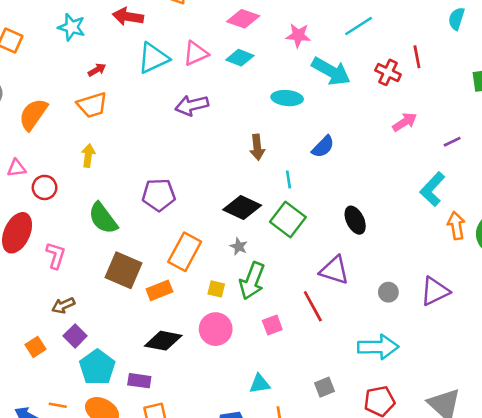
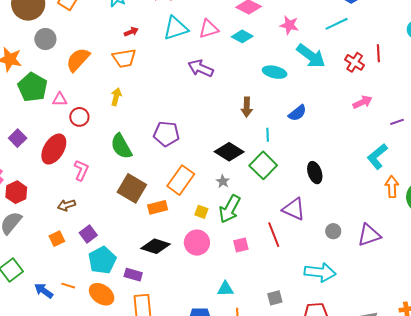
purple arrow: (192, 105) -> (201, 68), turned 30
brown arrow: (63, 305) -> (66, 205), moved

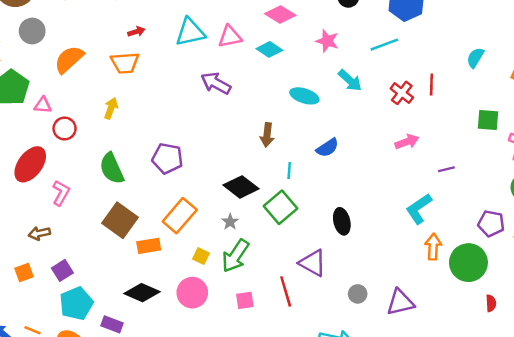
cyan arrow: (311, 56) -> (350, 80), size x0.7

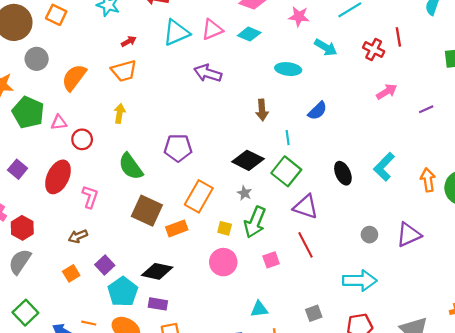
cyan L-shape: (419, 209) -> (384, 167), moved
purple triangle: (313, 263) -> (306, 207), moved
black diamond: (142, 293) -> (157, 271), moved

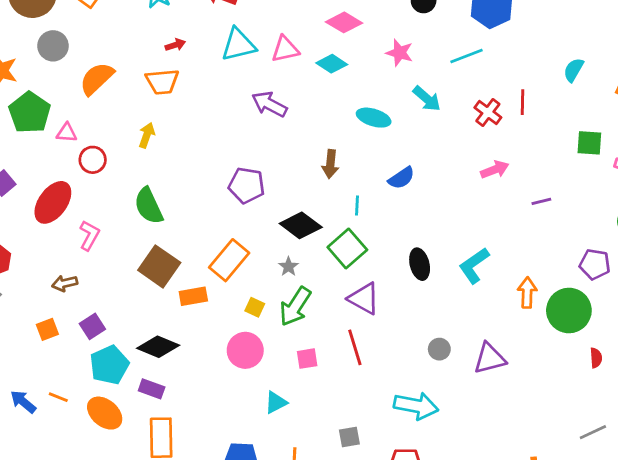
purple pentagon: (178, 148) -> (247, 185), moved
cyan triangle: (259, 309) -> (276, 403), moved, turned -30

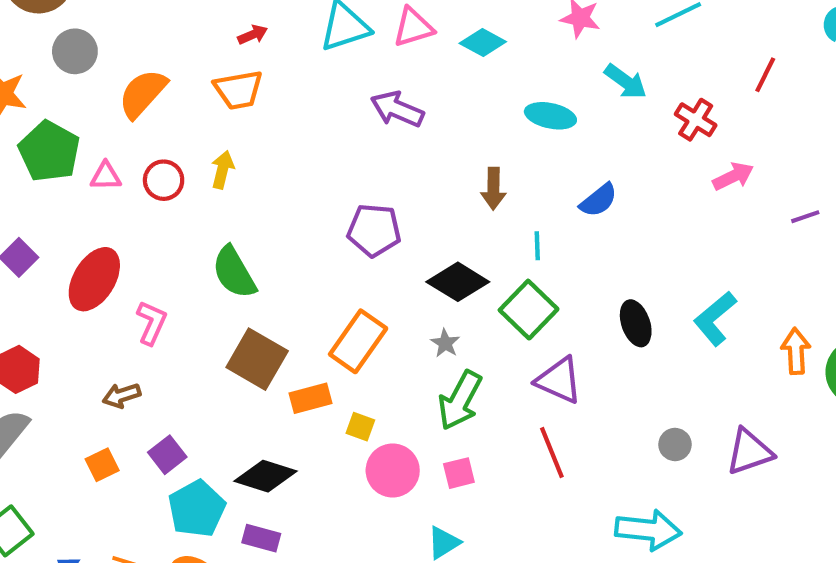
red line: (523, 102) -> (765, 75), turned 30
red cross: (488, 113) -> (696, 120), moved
red circle: (93, 160) -> (164, 180), moved
yellow square: (255, 307) -> (360, 427), moved
pink square: (307, 359) -> (459, 473), moved

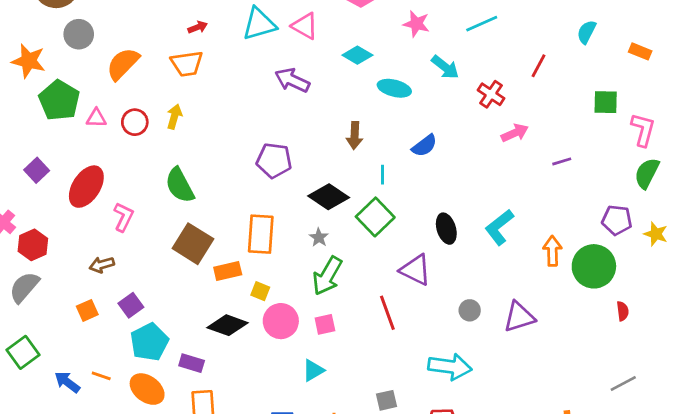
pink triangle: (413, 27) -> (305, 26), turned 44
cyan diamond: (483, 42) -> (357, 55), moved
orange rectangle: (358, 341) -> (261, 234), turned -33
purple triangle: (559, 380) -> (416, 270), moved
black diamond: (265, 476) -> (228, 325), moved

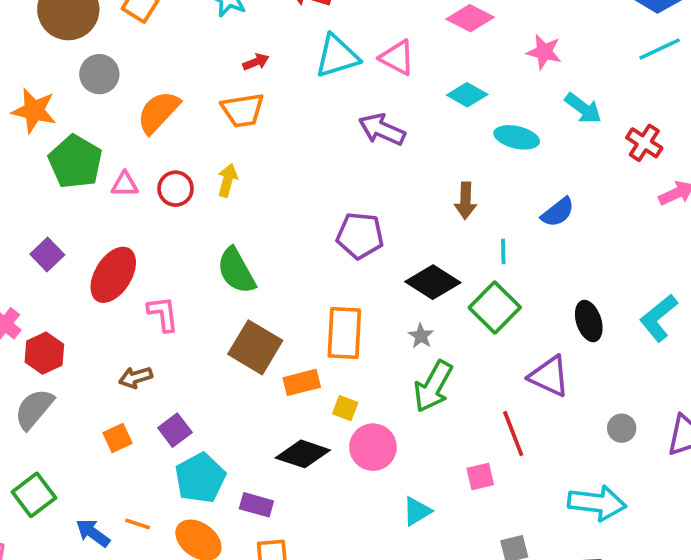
cyan line: (482, 24) -> (660, 49), moved
pink L-shape: (123, 217) -> (163, 314), turned -32
pink square: (325, 324) -> (480, 476), moved

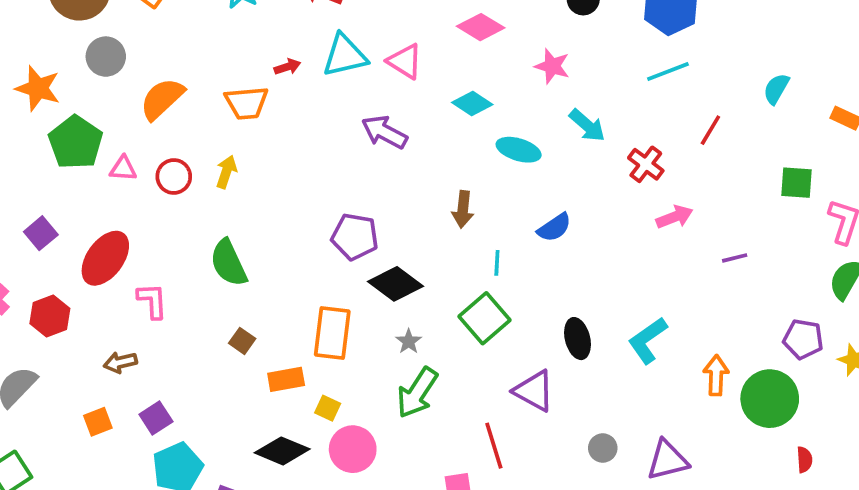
red arrow: (256, 62) -> (287, 67), moved
black diamond: (433, 282) -> (396, 284), moved
brown square: (255, 347) -> (242, 341), size x0.5
red hexagon: (44, 353) -> (50, 316), moved

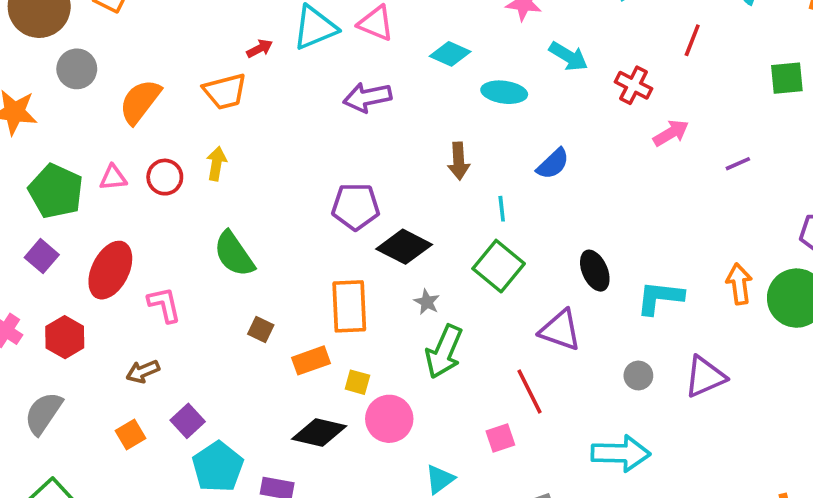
purple arrow: (384, 132) -> (367, 97), turned -30
green pentagon: (76, 142) -> (56, 191), moved
cyan L-shape: (648, 340) -> (660, 298), moved, turned 51

